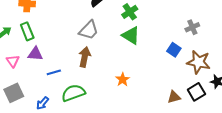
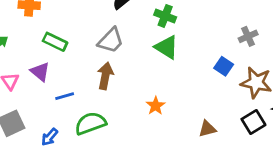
green cross: (130, 12) -> (165, 16), turned -35
green rectangle: (27, 31) -> (55, 42), moved, turned -42
purple triangle: (35, 54) -> (40, 72), turned 35
brown triangle: (174, 97) -> (207, 129), moved

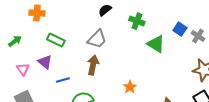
gray cross: (248, 36) -> (198, 36), turned -32
green triangle: (166, 47) -> (156, 44), moved
blue square: (224, 66) -> (180, 29), moved

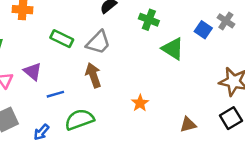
gray cross: (198, 36) -> (226, 21), moved
green rectangle: (56, 40) -> (62, 39), moved
brown arrow: (93, 65) -> (93, 75), turned -30

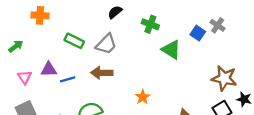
purple triangle: (33, 71) -> (49, 69), turned -42
brown arrow: (93, 75) -> (102, 73), turned -70
blue line: (55, 94) -> (68, 79), moved

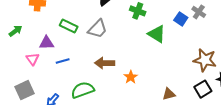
purple triangle: (49, 69) -> (47, 43), moved
brown arrow: (102, 73) -> (105, 63), moved
pink triangle: (25, 77) -> (33, 59), moved

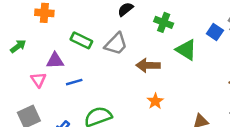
brown arrow: (105, 63) -> (148, 65), moved

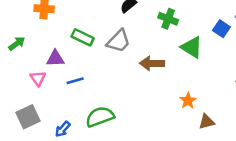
orange star: (155, 101) -> (188, 101), moved

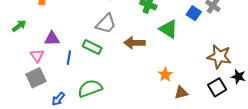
green rectangle: (83, 37) -> (92, 47), moved
blue line: (75, 81) -> (69, 58), turned -64
gray square: (28, 117) -> (36, 78), moved

